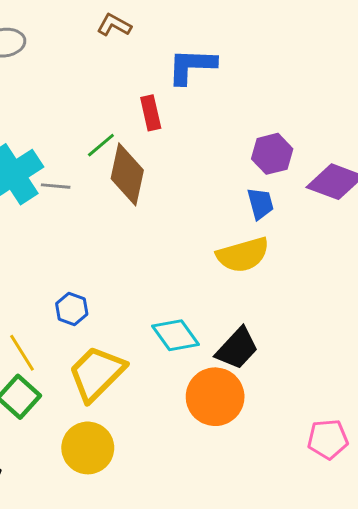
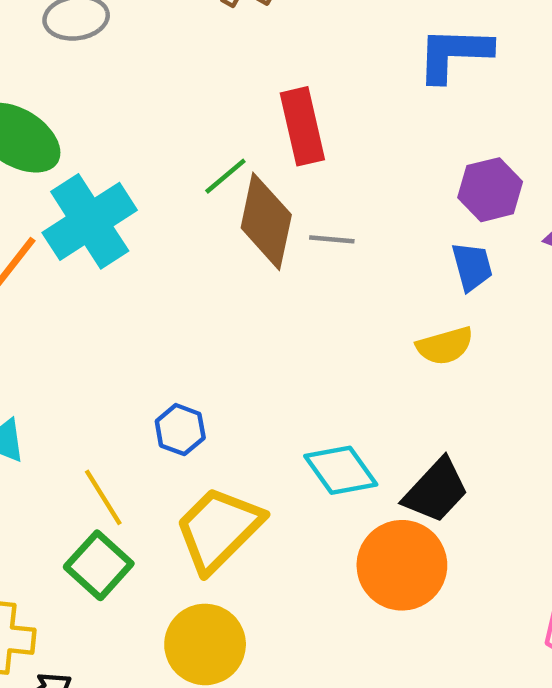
blue L-shape: (192, 66) -> (454, 54), moved
red rectangle: (151, 113) -> (302, 126), size x1.4
gray line: (56, 186) -> (332, 239), moved
yellow semicircle: (243, 255) -> (445, 346), size x0.7

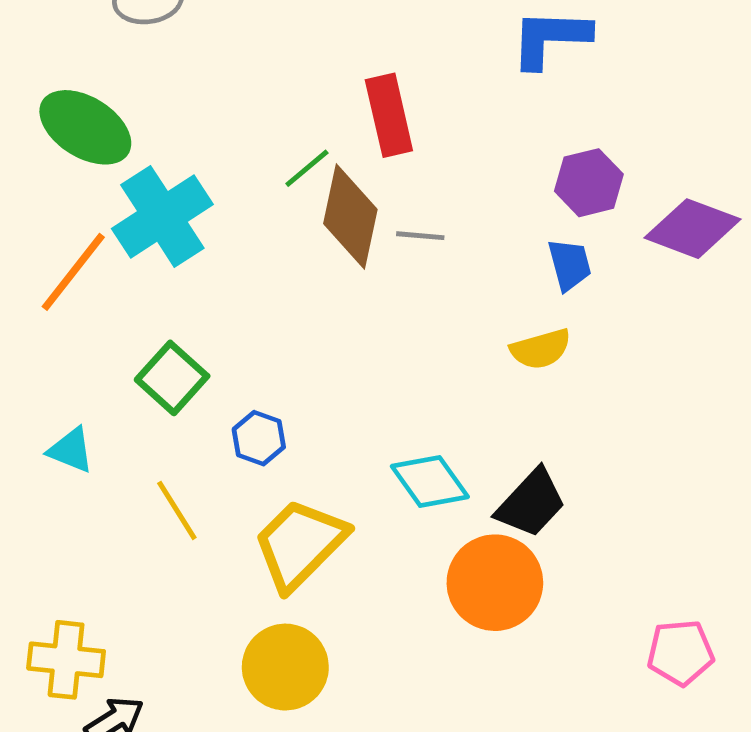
green square: (99, 565) -> (172, 378), moved

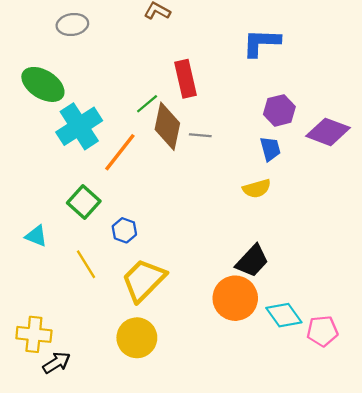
orange line: (73, 272) -> (120, 152), moved
cyan diamond: (430, 482) -> (284, 315), moved

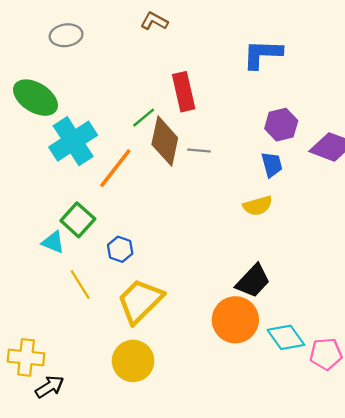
cyan triangle: (36, 236) -> (53, 242), moved

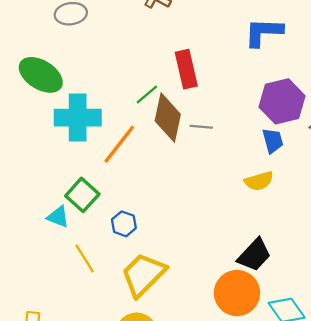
purple hexagon: (281, 125) -> (282, 101), size x1.4
cyan cross: (73, 141) -> (78, 118), turned 33

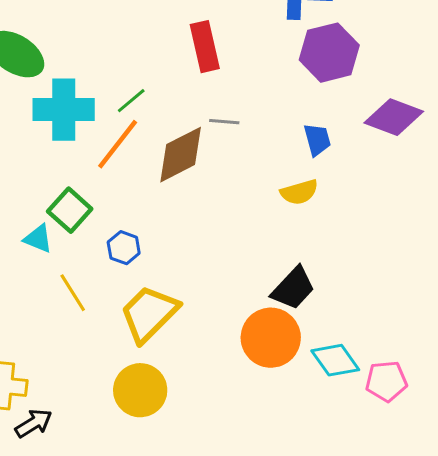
green line: (147, 94) -> (131, 101), moved
purple hexagon: (282, 101) -> (329, 53), moved
brown diamond: (168, 118) -> (181, 155), moved, turned 51

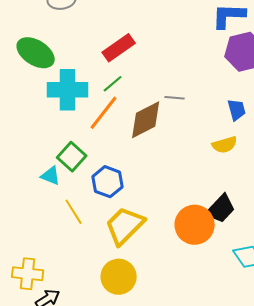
red rectangle: (205, 47) -> (119, 48), moved, turned 68
blue hexagon: (124, 248) -> (108, 182), size x1.4
orange circle: (271, 338) -> (195, 225), moved

